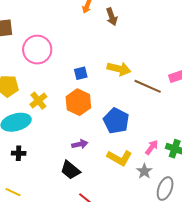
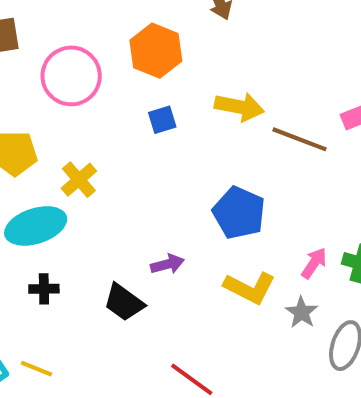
orange hexagon: (78, 102) -> (156, 51), moved
black trapezoid: (70, 170) -> (124, 302), moved

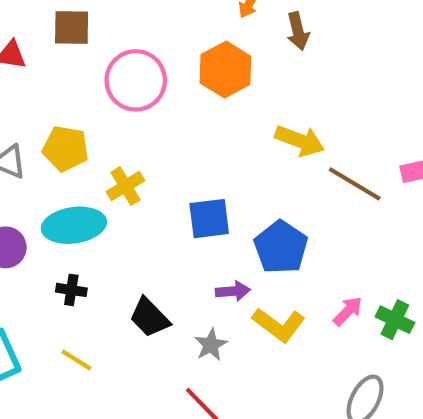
blue square: (162, 120) -> (209, 219), moved, size x1.5
purple arrow: (167, 264) -> (233, 291), moved
gray star: (302, 312) -> (211, 345), moved
yellow line: (37, 369) -> (76, 360), moved

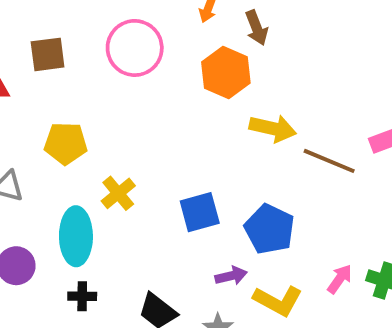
orange hexagon: (225, 70) -> (226, 73), moved
pink circle: (136, 80) -> (135, 48), moved
yellow pentagon: (65, 148) -> (66, 143), moved
cyan ellipse: (74, 225) -> (76, 236), turned -74

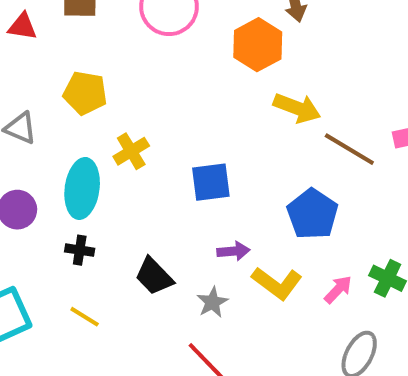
blue pentagon: (270, 229) -> (312, 214), moved
pink arrow: (340, 279) -> (338, 289), moved

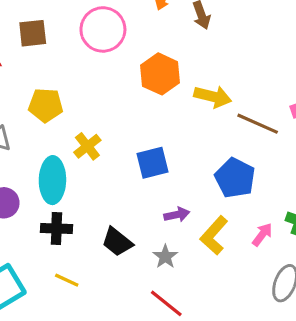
orange hexagon: (258, 45) -> (160, 74), moved
black cross: (80, 250) -> (56, 228), size x1.4
yellow L-shape: (277, 283) -> (214, 235), turned 102

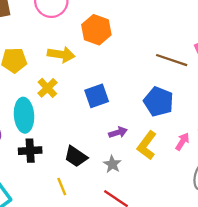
yellow arrow: (213, 97) -> (61, 54), moved
yellow line: (67, 280) -> (62, 186), moved, turned 48

